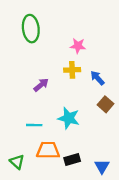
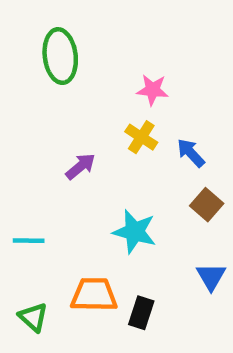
yellow cross: (72, 70) -> (141, 137), turned 35
cyan line: (34, 125) -> (29, 241), moved
black rectangle: (72, 159) -> (141, 313), turned -56
blue triangle: (102, 166) -> (211, 277), moved

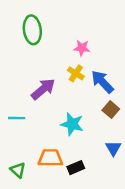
blue arrow: (191, 153) -> (102, 82), size x1.5
purple arrow: (80, 166) -> (43, 89), size x1.5
cyan line: (29, 241) -> (17, 118), moved
black rectangle: (141, 313) -> (76, 168), turned 49

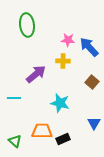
yellow cross: (76, 73) -> (63, 61), turned -32
blue arrow: (102, 82) -> (89, 47), moved
brown square: (111, 110) -> (92, 82), moved

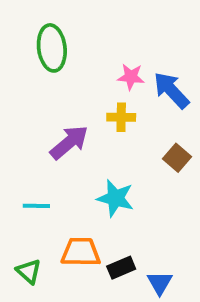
cyan line: (14, 98) -> (36, 206), moved
blue triangle: (94, 123) -> (160, 283), moved

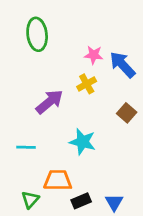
yellow cross: (121, 117) -> (87, 84), turned -30
black rectangle: (121, 268) -> (81, 201), moved
green triangle: (29, 271) -> (30, 200), moved, turned 30

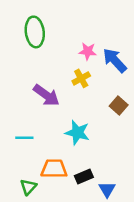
purple arrow: (49, 102) -> (46, 95), turned 76
black rectangle: (81, 201) -> (84, 177), moved

